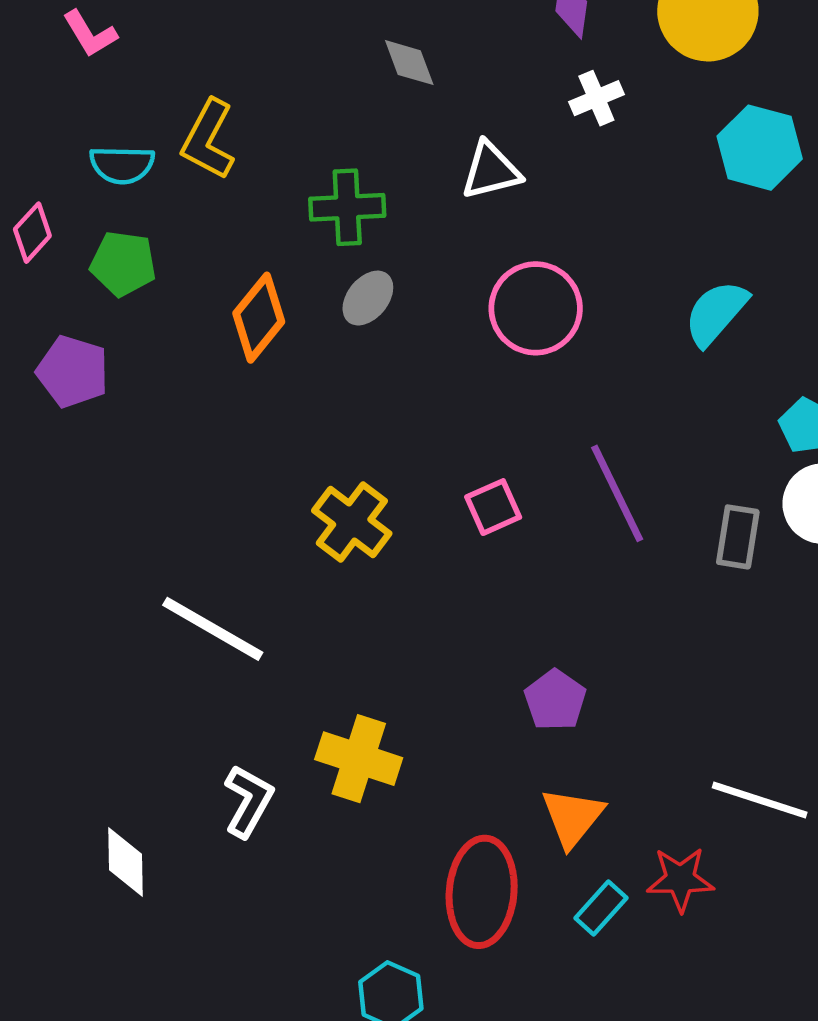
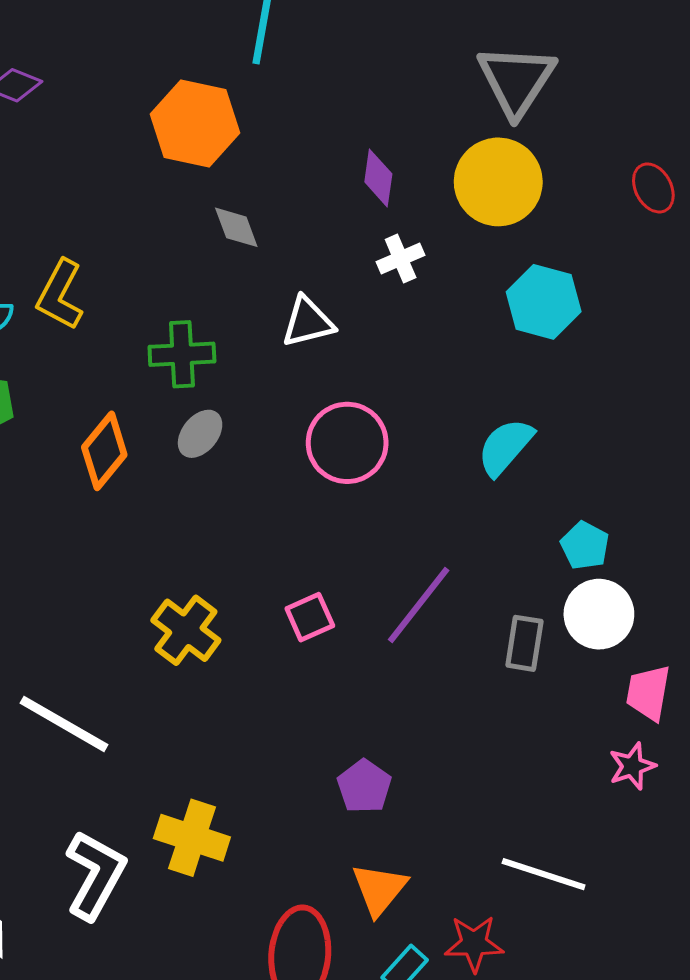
purple line: (617, 493) -> (419, 605), turned 64
white L-shape: (248, 801) -> (95, 875), size x1.4

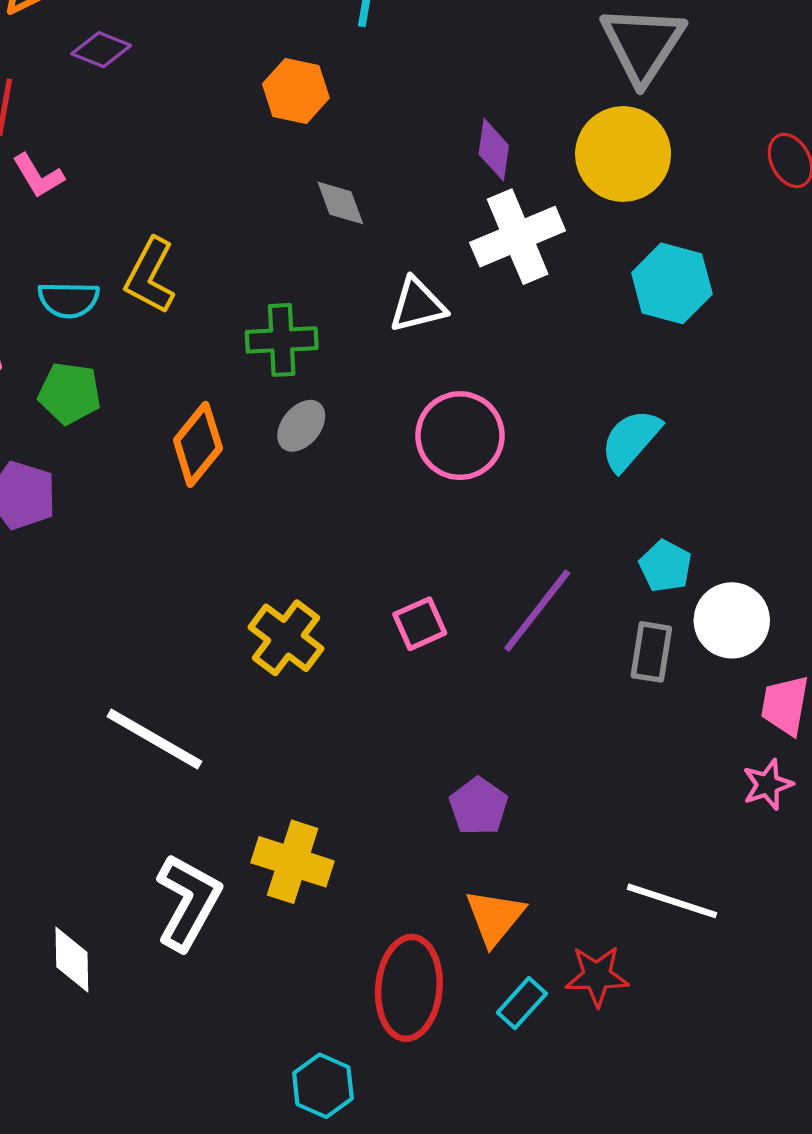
orange hexagon: (195, 124) -> (296, 91), size x0.7
white cross: (401, 258) -> (518, 237), size x1.8
cyan pentagon: (585, 546) -> (665, 566), moved

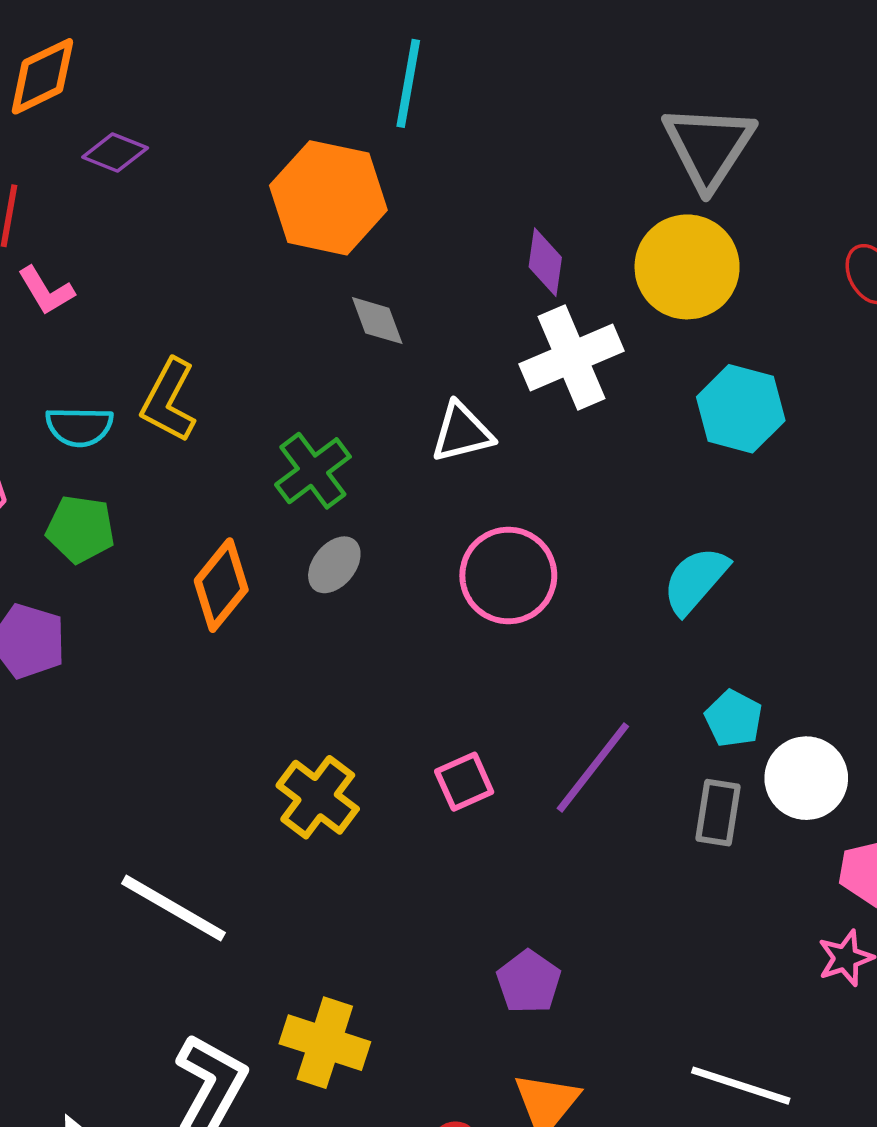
orange hexagon: (296, 91) -> (328, 198), size x1.6
green cross: (282, 340) -> (313, 471), turned -34

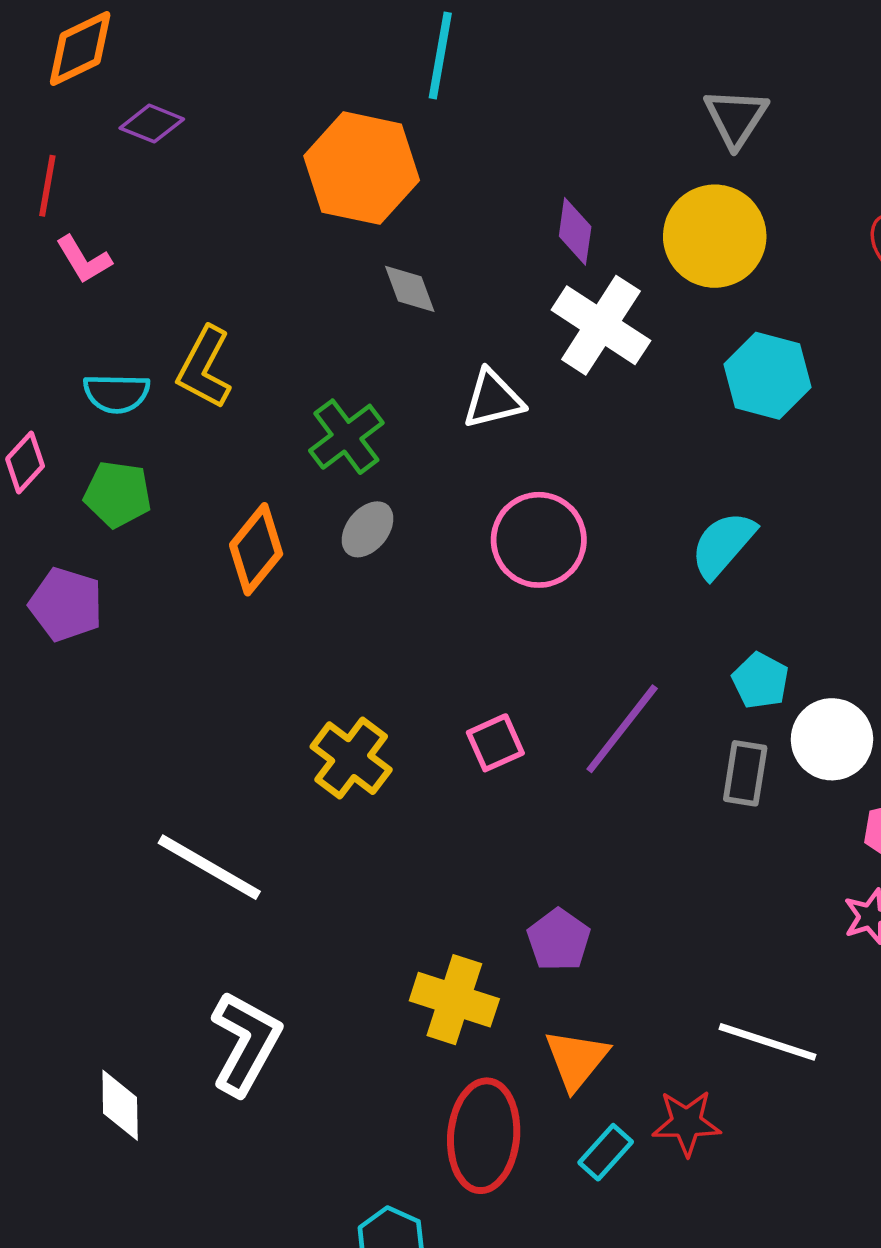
gray triangle: (709, 147) -> (736, 118), size x0.7
white cross: (571, 357) -> (601, 325), turned -34
yellow cross: (325, 1043) -> (454, 1000), moved

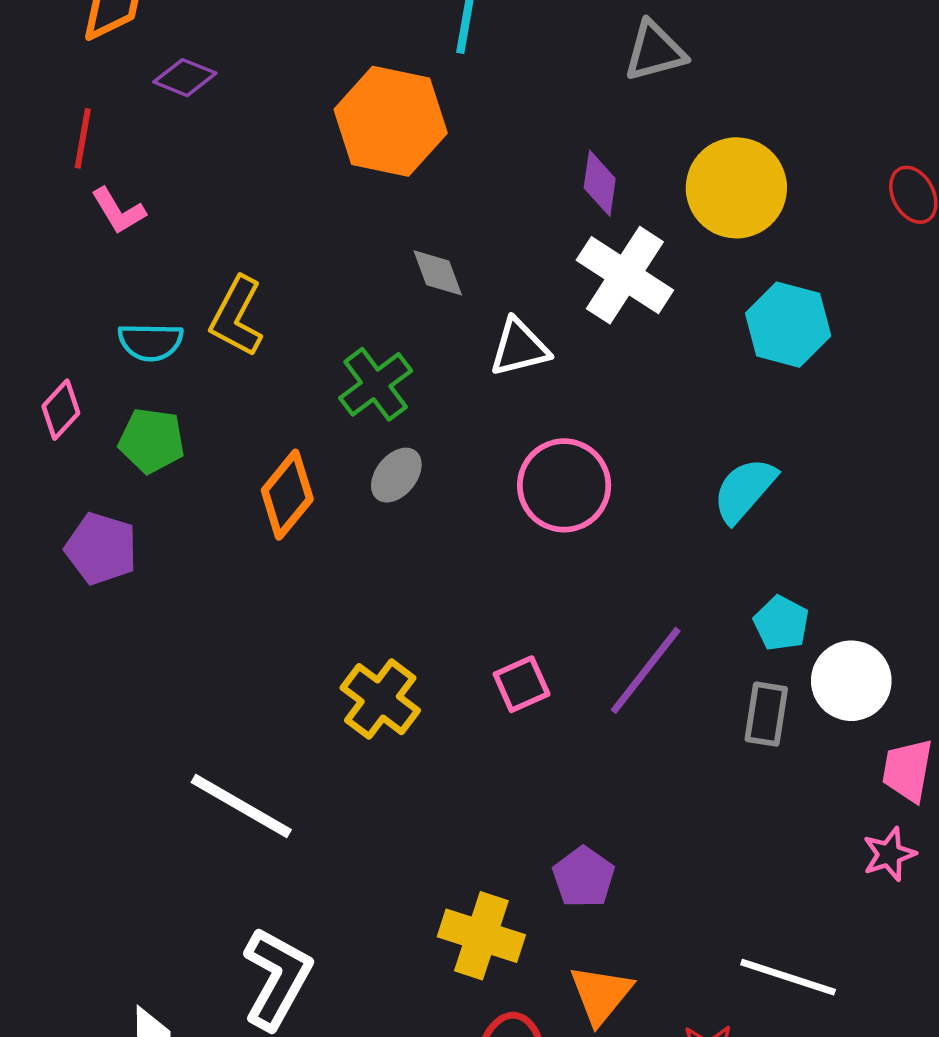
gray triangle: (736, 118) -> (655, 51), moved, turned 42
gray diamond: (410, 289) -> (438, 273), moved

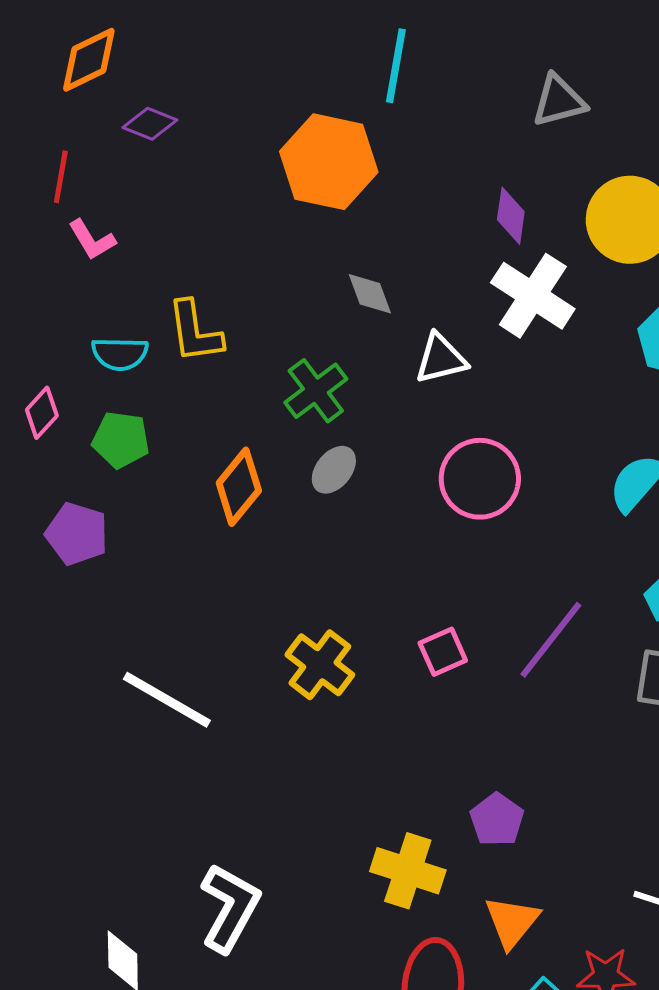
yellow L-shape: (237, 317) -> (195, 332), turned -36
white line: (241, 806) -> (167, 700), moved

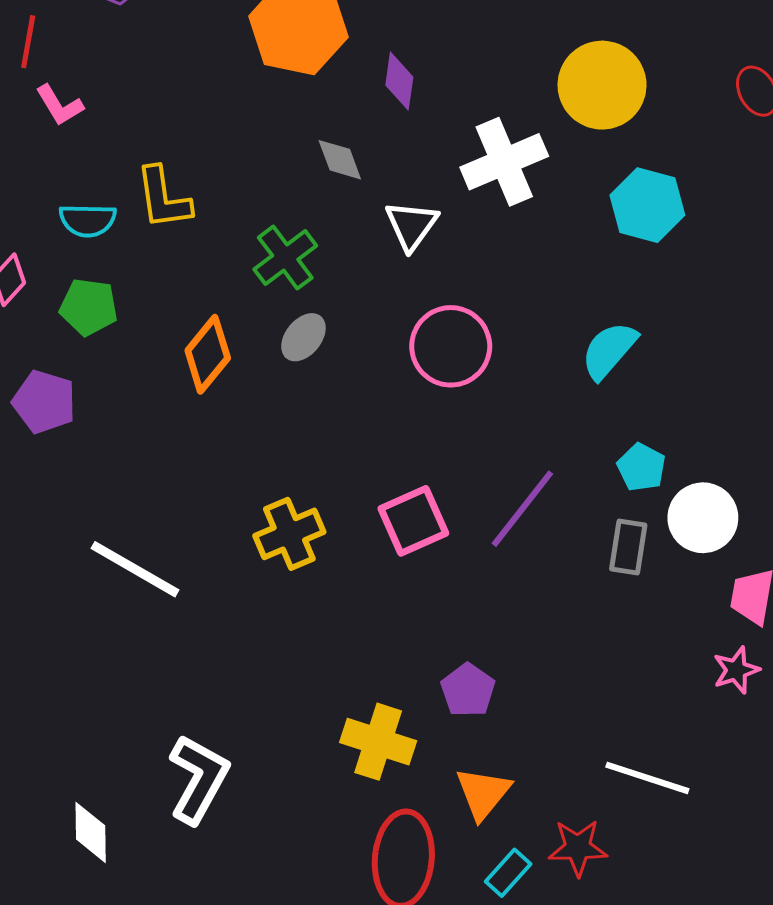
purple diamond: (511, 216) -> (399, 81), moved
white cross: (533, 296) -> (504, 162), turned 34
white triangle: (441, 359) -> (411, 225), turned -40
pink square: (443, 652) -> (413, 521), size x1.4
yellow cross: (320, 665) -> (289, 534), turned 30

